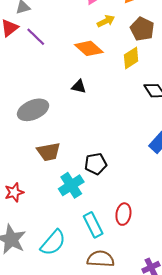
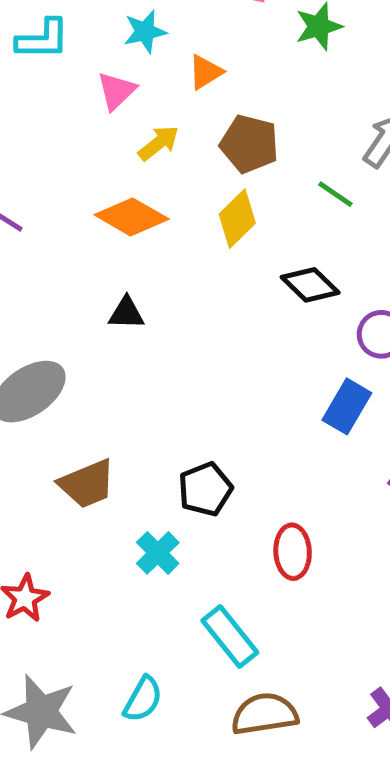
cyan cross: (71, 185) -> (158, 553), size x0.7
red ellipse: (123, 214) -> (293, 552), moved
cyan semicircle: (53, 243) -> (143, 699), size x0.7

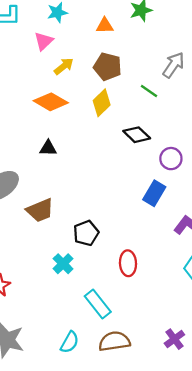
orange triangle: (205, 72) -> (105, 26), moved, turned 30
brown trapezoid: (87, 484) -> (40, 210), moved
cyan semicircle: (143, 699) -> (70, 342), moved

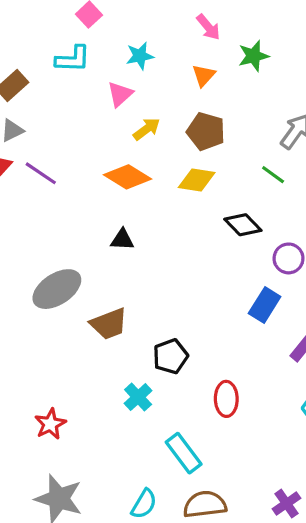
orange triangle: (105, 26) -> (204, 75), turned -48
green line: (149, 91) -> (273, 175), moved
yellow diamond: (102, 103) -> (197, 180), turned 52

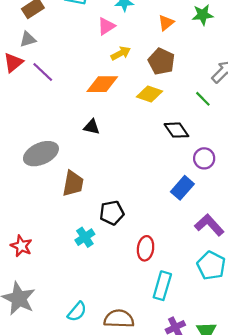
orange diamond: (127, 177) -> (102, 84), turned -40
brown trapezoid: (109, 324) -> (73, 183), turned -68
red star: (50, 424) -> (21, 246), turned -30
cyan rectangle: (184, 453) -> (162, 286), moved, turned 44

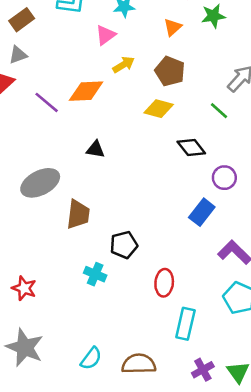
purple line: (43, 72) -> (47, 102), moved
orange diamond: (102, 84) -> (86, 91), moved
cyan cross: (85, 237) -> (95, 274), turned -30

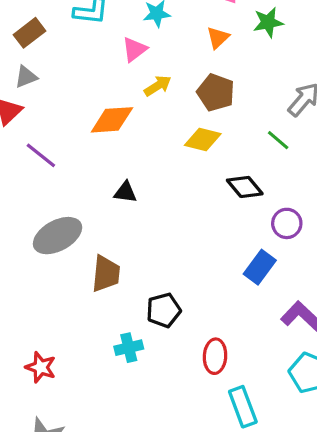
purple line: (47, 102) -> (41, 155), moved
cyan cross: (95, 274) -> (129, 348), turned -35
cyan rectangle: (185, 324) -> (243, 407), turned -32

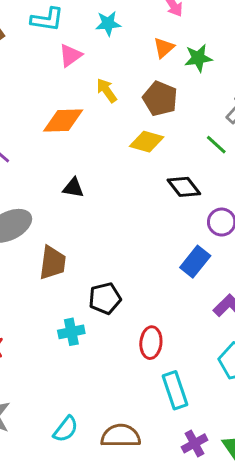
green star: (268, 22) -> (198, 58), moved
pink triangle: (134, 49) -> (70, 55), moved
yellow arrow: (158, 86) -> (107, 90), turned -95

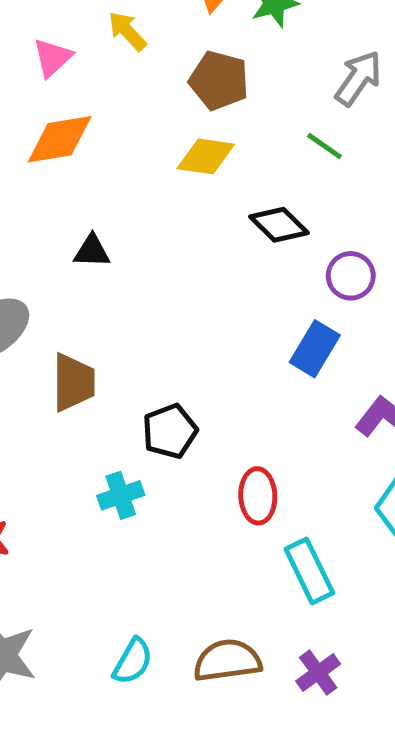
pink triangle: (70, 55) -> (52, 58), moved
yellow arrow: (107, 90) -> (127, 31), moved
purple cross: (195, 443) -> (318, 673), moved

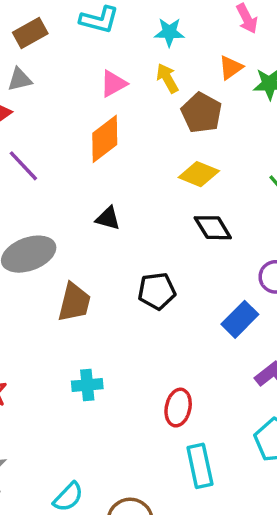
brown pentagon: (219, 80) -> (201, 113), moved
orange diamond: (60, 139) -> (105, 139), turned -42
black diamond: (279, 225) -> (213, 228), moved
black pentagon: (170, 431) -> (157, 291), moved

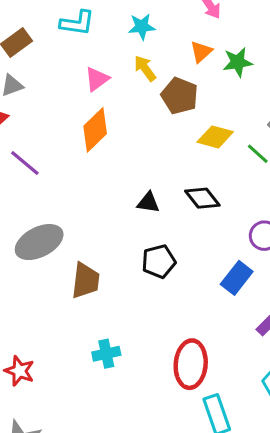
yellow diamond: (199, 174) -> (215, 137), moved
black triangle: (108, 218) -> (148, 203), moved
red ellipse: (178, 408) -> (191, 364), size x1.4

